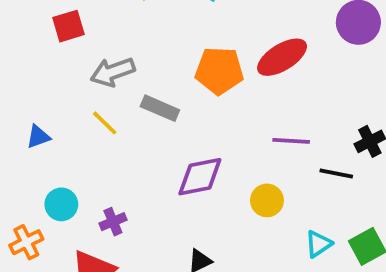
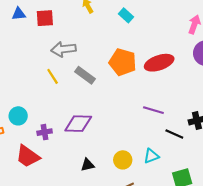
blue triangle: (38, 137) -> (19, 14), moved
purple diamond: (200, 177) -> (78, 124), moved
yellow circle: (267, 200) -> (123, 160), moved
cyan triangle: (318, 244) -> (151, 156), moved

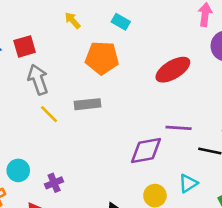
gray arrow: (63, 49) -> (38, 80), moved, turned 90
orange pentagon: (123, 62) -> (102, 58), moved
gray rectangle: (85, 75) -> (88, 104), turned -30
purple diamond: (78, 124) -> (146, 150), moved

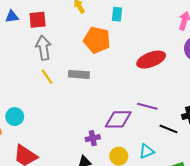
cyan rectangle: (121, 22) -> (117, 14), turned 56
purple cross: (54, 183) -> (93, 138), moved

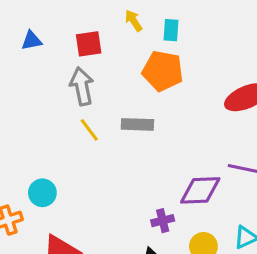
cyan rectangle: (117, 14) -> (171, 30), moved
red square: (38, 20) -> (89, 44), moved

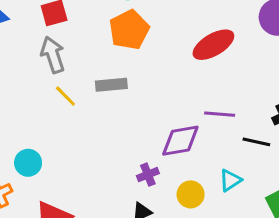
orange pentagon: (163, 71) -> (129, 30), turned -30

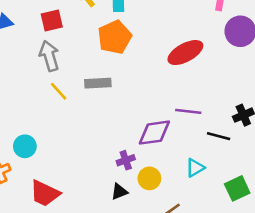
yellow circle: (191, 194) -> (149, 178), moved

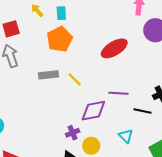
yellow line: (59, 91) -> (75, 80), moved
cyan triangle: (195, 168) -> (126, 136), turned -42

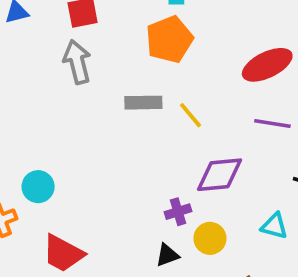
purple line: (119, 93) -> (272, 124), moved
cyan triangle: (126, 136) -> (274, 226), turned -35

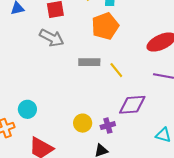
gray arrow: (77, 62) -> (52, 38), turned 130
yellow circle: (210, 238) -> (83, 123), moved

